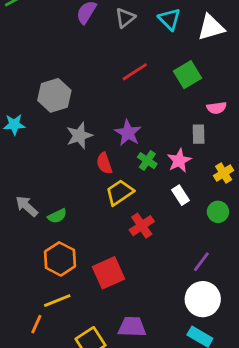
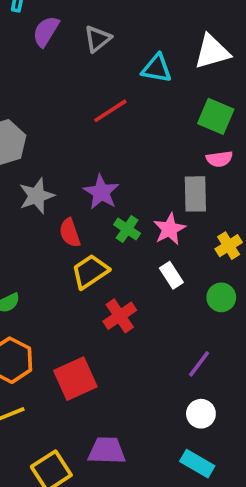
cyan triangle: (169, 19) -> (157, 68), moved, turned -35
green square: (187, 75) -> (216, 116), moved, turned -36
gray rectangle: (199, 134) -> (195, 194), size x1.4
white circle: (203, 299) -> (201, 414), size x0.6

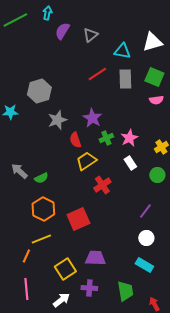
gray rectangle: (195, 194) -> (125, 79), moved
green cross: (127, 229) -> (106, 138), turned 32

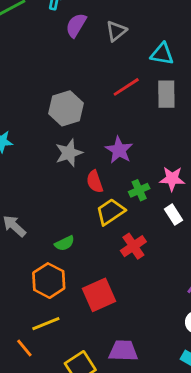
gray hexagon: (39, 91) -> (66, 108), moved
green cross: (106, 138) -> (139, 190), moved
pink star: (129, 138) -> (172, 179), turned 30
green semicircle: (41, 178) -> (65, 243), moved
orange line: (26, 256) -> (24, 348), turned -64

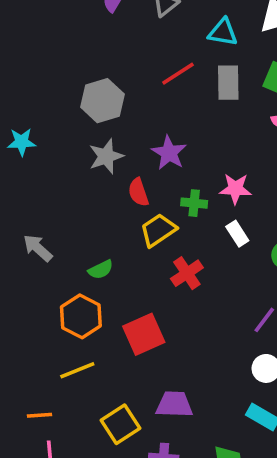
green cross: (139, 190) -> (194, 203), turned 30
orange line: (24, 348) -> (40, 415), moved, turned -54

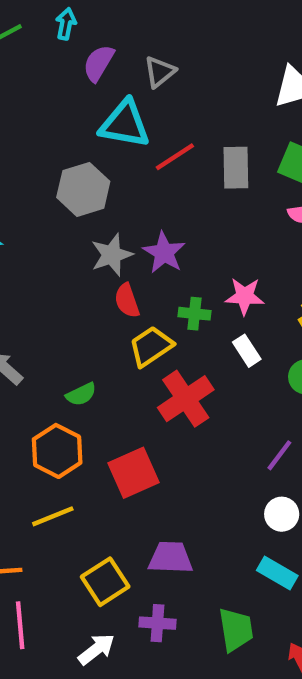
cyan triangle: (223, 32) -> (125, 124), moved, size x1.4
gray star: (106, 156) -> (112, 255), moved
red cross: (187, 273) -> (186, 399), size x1.4

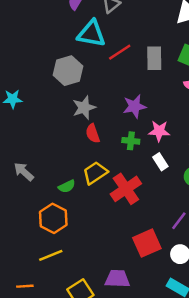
purple star: (164, 253) -> (135, 106), moved, turned 30
yellow trapezoid: (151, 346) -> (95, 173), moved
red square: (133, 473) -> (147, 243), moved

